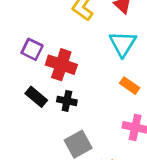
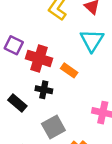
orange rectangle: (130, 86) -> (69, 70), moved
black rectangle: (36, 97) -> (17, 103), moved

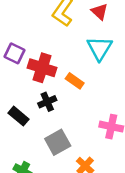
black cross: (44, 90) -> (47, 102), turned -35

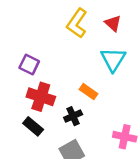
red cross: (42, 68) -> (41, 97), moved
black cross: (47, 102) -> (73, 116), moved

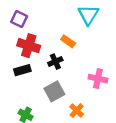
black rectangle: (33, 126) -> (22, 70), turned -56

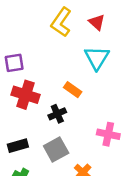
purple square: (19, 19) -> (14, 63), turned -35
black rectangle: (22, 70) -> (18, 146), moved

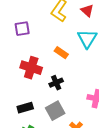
purple square: (14, 63) -> (22, 29), moved
orange rectangle: (73, 90) -> (61, 53), moved

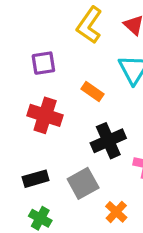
purple square: (22, 29) -> (43, 63), moved
black cross: (56, 83) -> (108, 141), moved, size x1.5

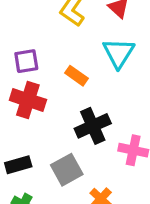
purple square: (43, 63) -> (26, 61), moved

